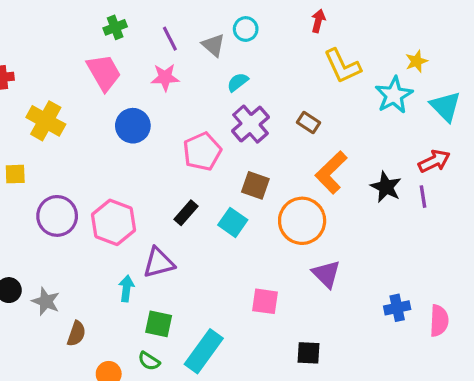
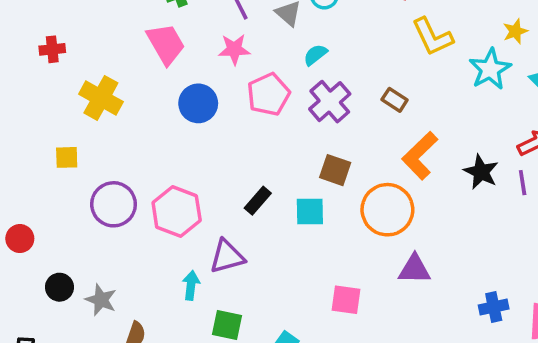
pink pentagon: (202, 151) -> (268, 94), moved
cyan square: (233, 222) -> (310, 211), turned -36
purple triangle: (326, 274) -> (414, 269), turned -44

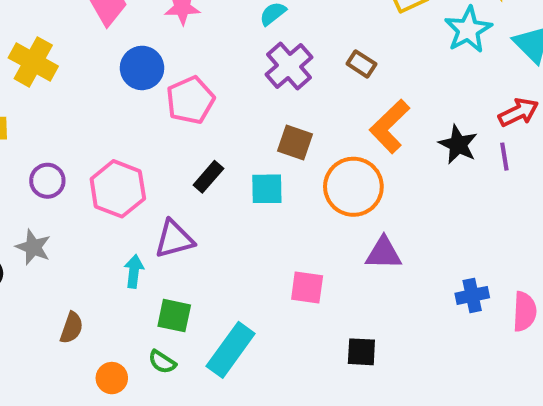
pink pentagon: (268, 94) -> (190, 100), moved
purple circle: (114, 204) -> (47, 181), size x0.7
gray star: (101, 300) -> (33, 247), moved

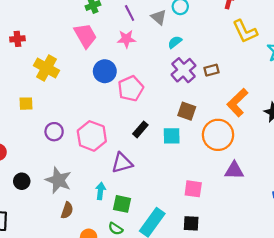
brown rectangle: (361, 64) -> (212, 70), moved, turned -48
gray star: (33, 247) -> (58, 180), moved, size x1.4
cyan arrow: (134, 271) -> (100, 191), moved
black square: (361, 352) -> (191, 223), moved

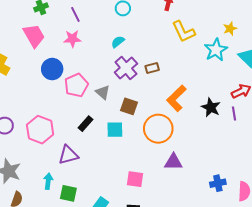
gray triangle: (159, 17) -> (103, 92), moved

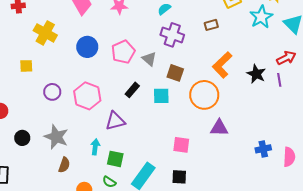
purple cross: (126, 68) -> (172, 35), turned -30
brown rectangle: (152, 68) -> (211, 25), moved
blue circle: (52, 69) -> (87, 47), moved

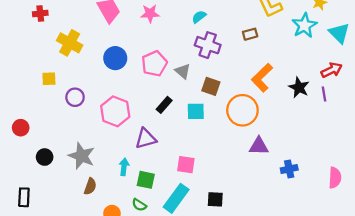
purple circle: (52, 92) -> (75, 97), moved
pink square: (181, 145) -> (186, 165), moved
blue cross: (263, 149) -> (289, 169), moved

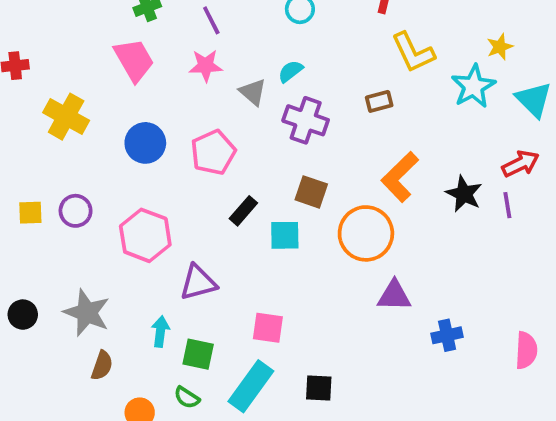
gray triangle: (183, 71) -> (253, 92), moved
yellow square: (49, 79) -> (30, 213), moved
black rectangle: (164, 105) -> (243, 211), moved

